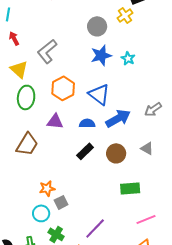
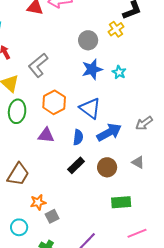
blue semicircle: (87, 123) -> (78, 137), turned 98
brown trapezoid: (27, 144) -> (18, 174), moved
cyan circle: (41, 213) -> (19, 227), moved

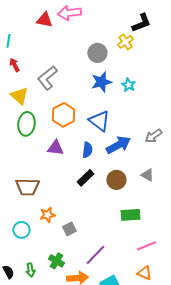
brown trapezoid: (18, 174) -> (27, 187), turned 60
gray square: (52, 216) -> (69, 229), moved
cyan circle: (19, 227) -> (21, 230), moved

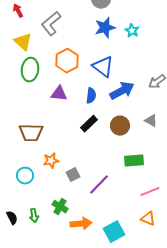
purple line: (95, 255) -> (99, 185), moved

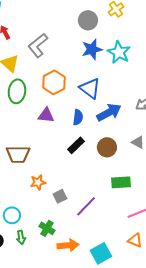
cyan star: (132, 31) -> (119, 52), size x1.6
cyan circle: (25, 176) -> (12, 215), moved

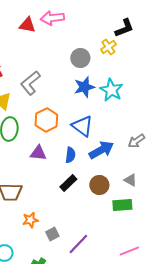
green rectangle: (121, 182) -> (122, 205), moved

